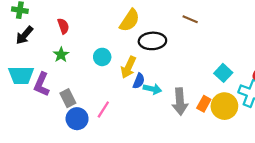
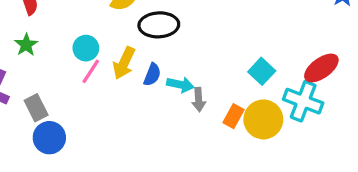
blue semicircle: (139, 81) -> (152, 75), moved
cyan arrow: (152, 89) -> (180, 85), moved
gray arrow: (180, 102) -> (199, 100), moved, size x0.6
pink line: (103, 110) -> (91, 71), moved

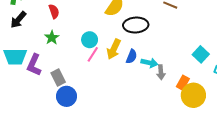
yellow circle: (263, 119) -> (193, 95), moved

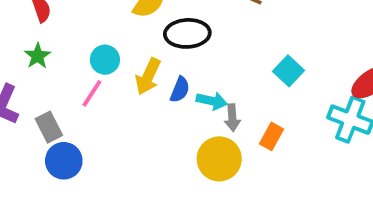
pink line: (93, 54) -> (92, 93), moved
cyan square: (201, 54) -> (288, 71), moved
yellow circle: (193, 95) -> (219, 159), moved

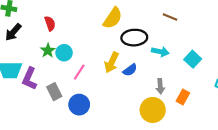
cyan circle: (105, 60) -> (64, 53), moved
blue semicircle: (180, 90) -> (130, 70), turned 32
cyan arrow: (212, 101) -> (160, 52), moved
blue circle: (64, 161) -> (79, 105), moved

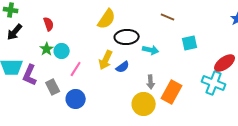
brown line: (170, 17) -> (168, 17), moved
cyan square: (193, 59) -> (190, 43), moved, turned 35
orange rectangle: (183, 97) -> (172, 92), size x1.6

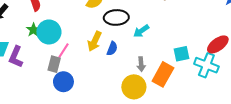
cyan square: (190, 43) -> (182, 54), moved
cyan arrow: (151, 50) -> (141, 31), turned 133
cyan circle: (62, 51) -> (49, 32), size x1.5
blue semicircle: (123, 67) -> (112, 49), turned -32
gray rectangle: (53, 87) -> (54, 64), moved, turned 42

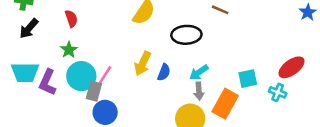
black ellipse: (116, 17) -> (186, 35), moved
cyan arrow: (141, 31) -> (199, 72), moved
cyan circle: (49, 32) -> (81, 76), moved
cyan cross: (206, 65) -> (278, 92), size x0.6

